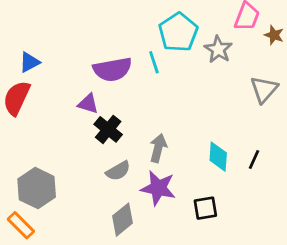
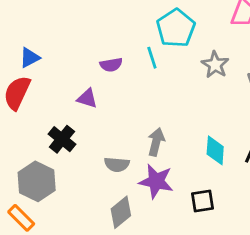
gray star: (218, 49) -> (215, 65), moved
purple semicircle: (112, 69) -> (111, 65), size x0.6
black cross: (108, 129) -> (62, 139), moved
gray semicircle: (118, 171) -> (117, 164), turned 35

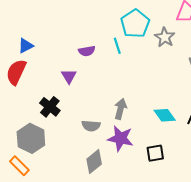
gray star: (215, 65) -> (165, 37), moved
purple triangle: (87, 98) -> (69, 76), turned 42
cyan diamond: (215, 150) -> (165, 115), turned -40

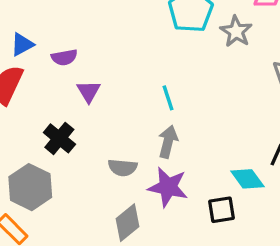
cyan line: (117, 46) -> (168, 98), moved
purple semicircle: (87, 51) -> (64, 57), moved
cyan diamond: (165, 115) -> (247, 179), moved

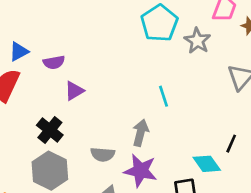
purple triangle: (89, 91) -> (74, 91), turned 30
cyan line: (168, 98) -> (163, 96), moved
gray hexagon: (30, 187) -> (50, 171), moved

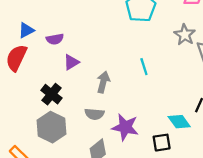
gray star: (197, 41) -> (185, 35), moved
gray arrow: (140, 133) -> (103, 82), moved

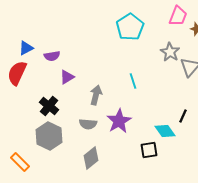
purple star: (125, 127) -> (119, 121), moved, turned 30

